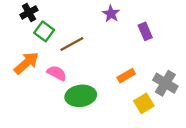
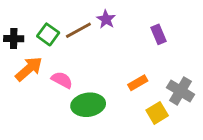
black cross: (29, 12) -> (14, 39), moved, turned 30
purple star: (111, 14) -> (106, 19), moved
brown line: (72, 44) -> (78, 30), moved

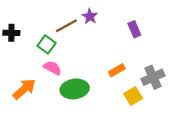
green square: (48, 34) -> (47, 44), moved
orange arrow: (29, 69) -> (24, 89), moved
gray cross: (180, 91) -> (153, 77), turned 35

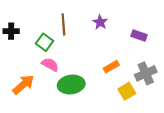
purple star: (90, 16) -> (100, 22), moved
brown line: (66, 26) -> (63, 24), turned -65
purple rectangle: (134, 29) -> (139, 36), moved, turned -48

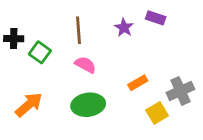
purple rectangle: (139, 36) -> (156, 18), moved
green square: (44, 42) -> (40, 52), moved
pink semicircle: (50, 64) -> (85, 65), moved

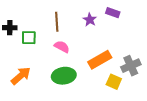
green square: (40, 52) -> (29, 38), turned -35
orange rectangle: (138, 83) -> (100, 60), size x1.6
yellow square: (157, 113) -> (114, 82), turned -35

